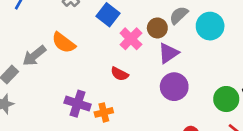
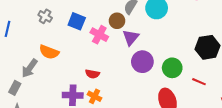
red semicircle: (120, 74) -> (92, 74), moved
green circle: (226, 99) -> (172, 68), moved
orange cross: (104, 112) -> (95, 96), turned -32

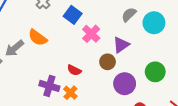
brown circle: (117, 21) -> (108, 62), moved
purple circle: (142, 62) -> (125, 84), moved
green circle: (172, 68) -> (155, 72), moved

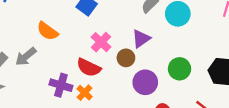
pink cross: (91, 34) -> (101, 42), moved
gray arrow: (14, 48) -> (26, 57), moved
red semicircle: (74, 70) -> (89, 67), size x1.5

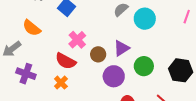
purple triangle: (141, 39) -> (122, 48), moved
purple cross: (61, 85) -> (26, 74), moved

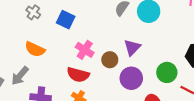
green circle: (144, 66) -> (167, 72), moved

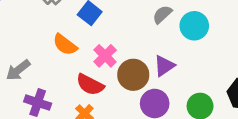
orange semicircle: (35, 49) -> (65, 45), moved
brown circle: (110, 60) -> (133, 75), size x1.5

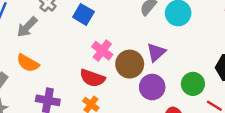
orange semicircle: (65, 45) -> (28, 63), moved
gray arrow: (18, 70) -> (27, 27), moved

